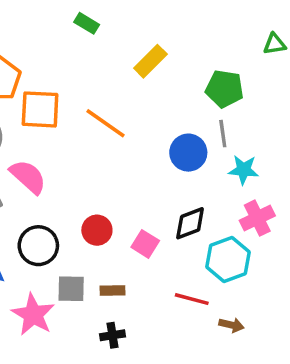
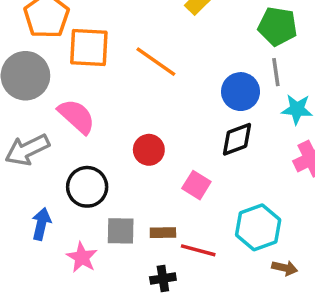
black diamond: (190, 223) -> (237, 139), moved
red circle: (97, 230) -> (149, 150), moved
cyan hexagon: (228, 259) -> (258, 227), moved
red line: (192, 299) -> (198, 250), moved
pink star: (33, 315) -> (82, 257), size x0.7

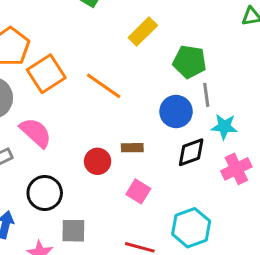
green pentagon: (278, 26) -> (190, 62), moved
orange square: (89, 48) -> (46, 74), turned -36
black diamond: (237, 139) -> (191, 152), moved
brown rectangle: (163, 233) -> (132, 148), moved

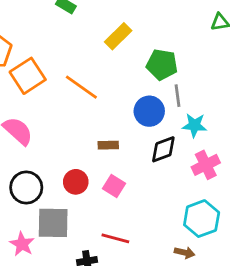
red circle: (98, 161) -> (76, 182), moved
cyan hexagon: (191, 228) -> (202, 219), moved
gray square: (73, 231) -> (53, 223), size x1.4

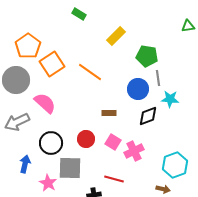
pink cross: (206, 165) -> (134, 151), moved

